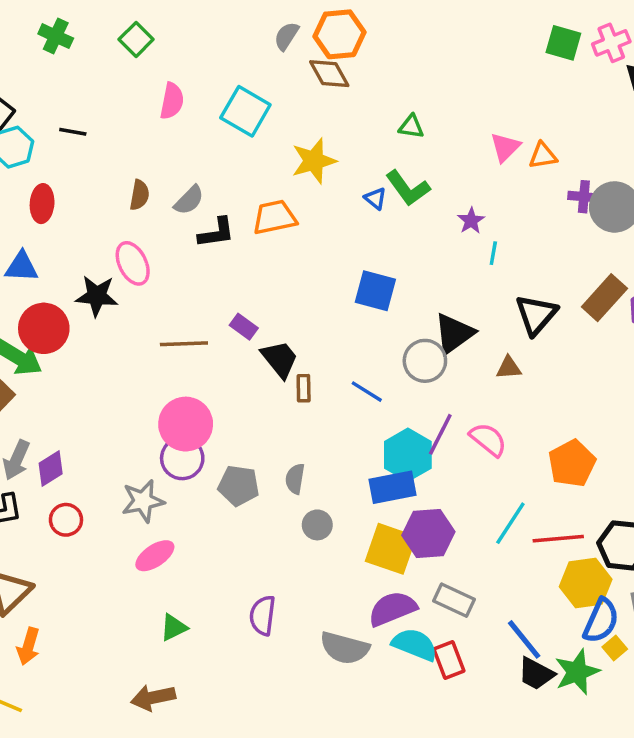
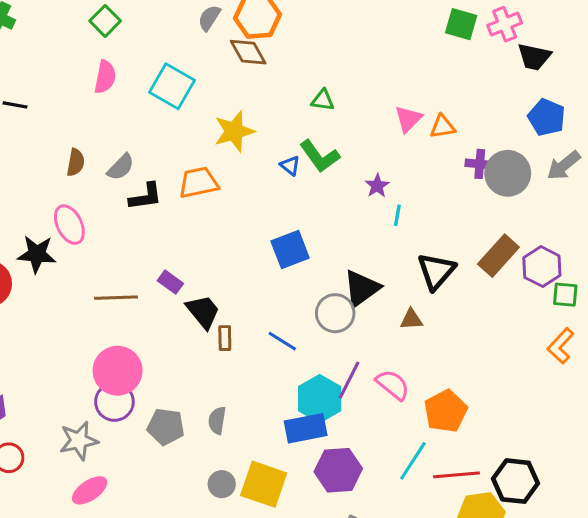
green square: (136, 39) -> (105, 21), moved
blue square: (375, 291) -> (290, 249), turned -36
orange pentagon: (572, 463) -> (446, 411), moved
gray circle: (317, 525) -> (222, 484), moved
yellow square: (391, 549) -> (264, 484), moved

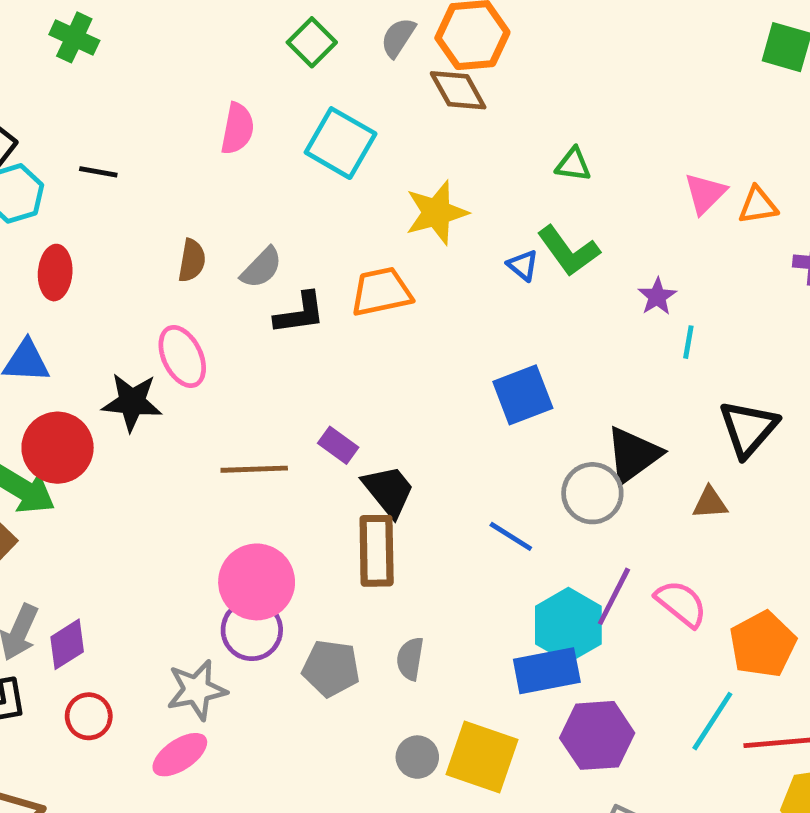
green square: (105, 21) -> (312, 42), moved
brown rectangle: (225, 338) -> (377, 551), moved, size x1.8
pink ellipse: (90, 490) -> (180, 755), moved

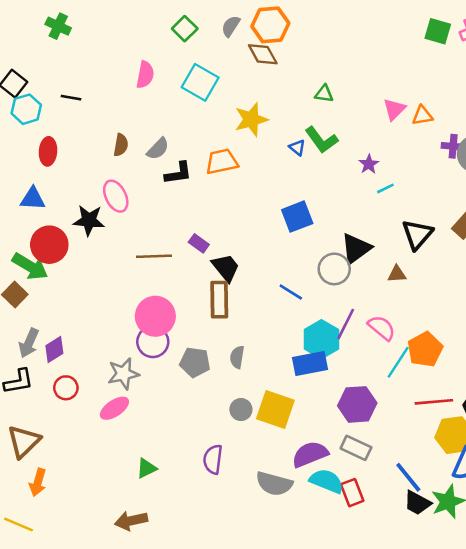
cyan line: (688, 342) -> (385, 188), turned 54
cyan line: (712, 721) -> (398, 362), moved
purple hexagon: (597, 735) -> (357, 404), moved

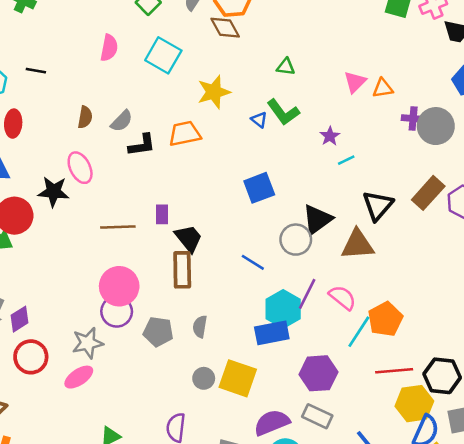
purple rectangle: (199, 243) -> (162, 214), turned 54
brown triangle: (397, 274) -> (358, 245), size x1.8
red circle: (66, 388) -> (31, 357), size x1.4

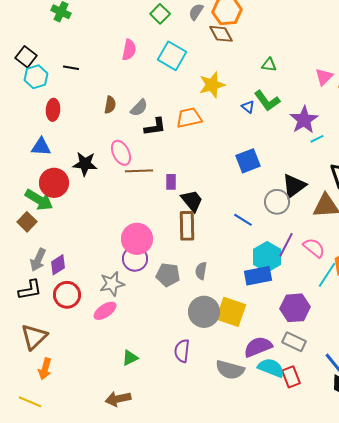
purple star: (330, 136) -> (304, 120), size x1.8
pink ellipse: (80, 168) -> (121, 153), moved
brown line: (118, 227) -> (139, 171), moved
gray circle: (204, 378) -> (204, 312), size x1.8

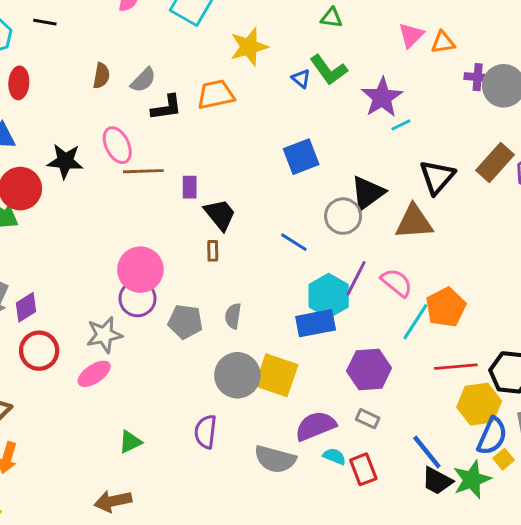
brown rectangle: (187, 226) -> (213, 251), size x0.5
gray rectangle: (294, 342) -> (368, 419), size x0.7
cyan semicircle: (271, 368) -> (334, 456), size x0.6

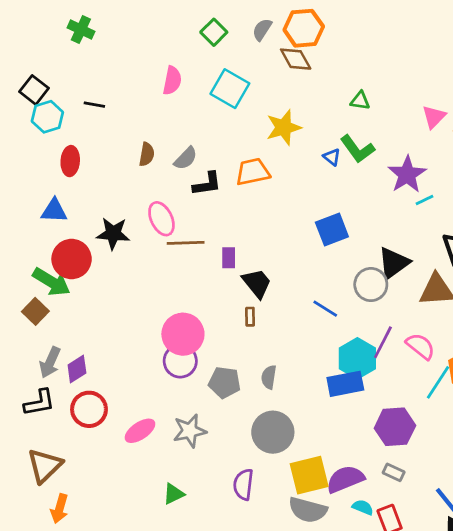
gray star: (104, 335) -> (190, 431), moved
yellow square: (276, 375) -> (309, 475), moved, turned -33

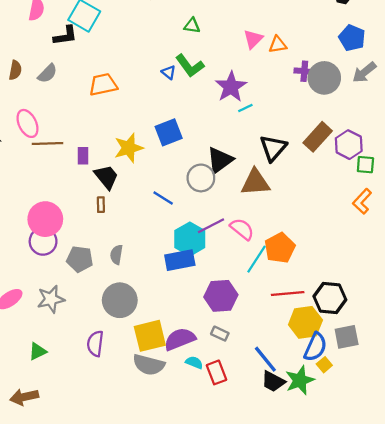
yellow star: (284, 127) -> (129, 148), moved
black L-shape: (207, 184) -> (65, 36), moved
purple line: (383, 342) -> (211, 226), turned 36

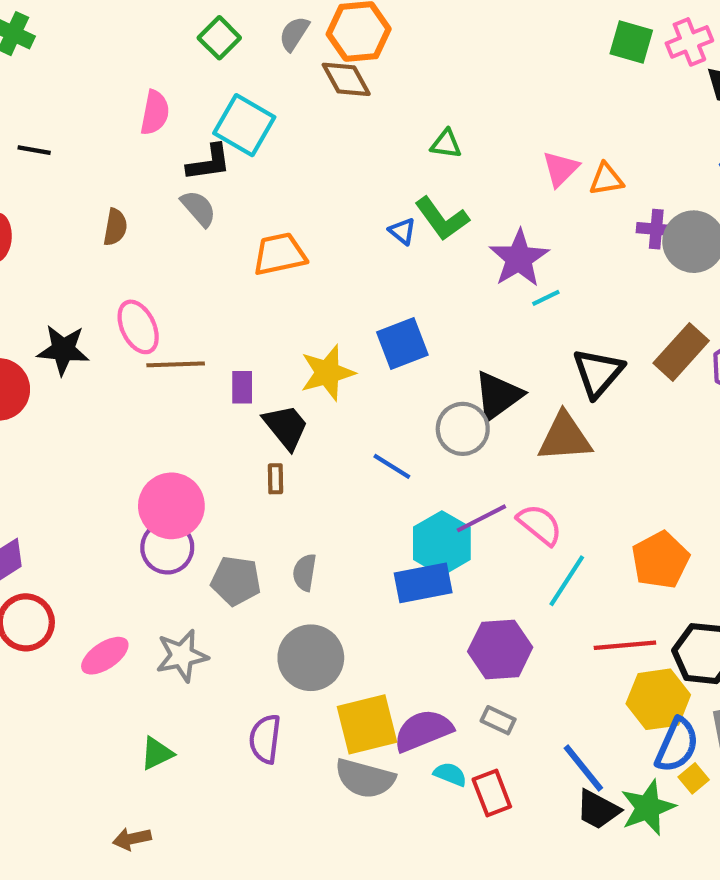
gray semicircle: (48, 73) -> (198, 208), moved, turned -85
orange pentagon: (280, 248) -> (660, 560), moved
brown arrow: (24, 397) -> (132, 839), size x0.7

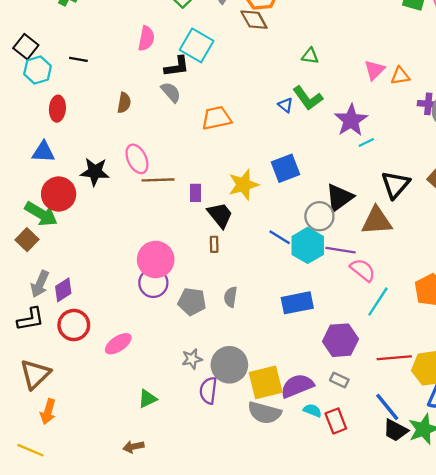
purple line: (481, 518) -> (341, 250), moved, turned 36
cyan hexagon: (442, 543) -> (308, 245), moved
red line: (625, 645) -> (394, 358), moved
gray star: (182, 656) -> (192, 359), moved, size x0.7
gray circle: (311, 658) -> (229, 365), moved

